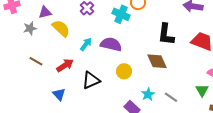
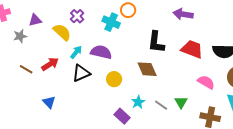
yellow semicircle: (61, 28) -> (62, 32), moved
red arrow: (65, 65) -> (50, 64), moved
black triangle: (91, 80) -> (81, 73), moved
green triangle: (202, 90) -> (181, 102), moved

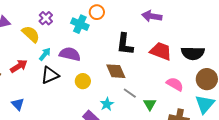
gray line: (161, 105) -> (130, 93), moved

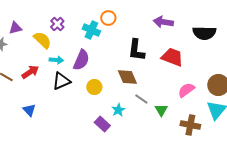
black semicircle: (193, 53) -> (204, 33), moved
cyan arrow: (45, 54) -> (56, 60), turned 56
purple semicircle: (70, 54) -> (81, 60), turned 100
pink semicircle: (175, 84) -> (186, 90), turned -66

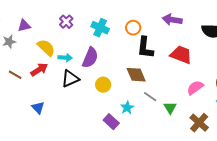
orange circle: (108, 18) -> (133, 28), moved
yellow semicircle: (42, 40) -> (46, 48), moved
brown cross: (190, 125) -> (199, 123), turned 30

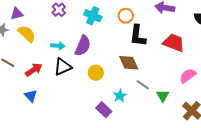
yellow semicircle: (46, 48) -> (27, 34), moved
red arrow: (39, 70) -> (34, 70), moved

